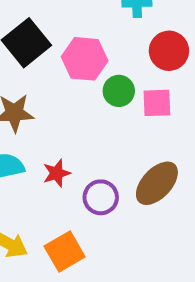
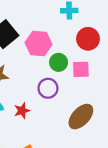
purple circle: (101, 197) -> (48, 88), moved

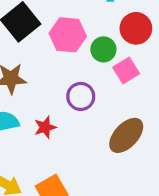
green circle: (59, 62) -> (103, 49), moved
pink square: (81, 69) -> (126, 71), turned -30

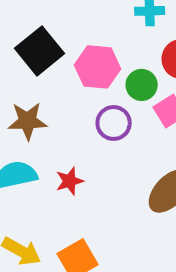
purple circle: (81, 96) -> (114, 123), moved

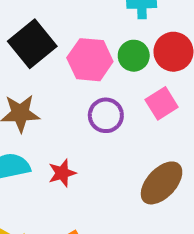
green circle: (142, 85) -> (134, 56), moved

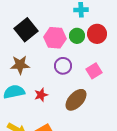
pink square: (162, 103) -> (94, 71), moved
brown ellipse: (162, 183) -> (76, 100), moved

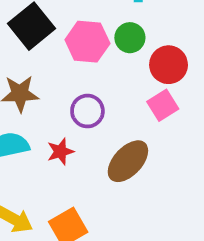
red circle: (97, 34) -> (169, 65), moved
purple circle: (63, 66) -> (87, 111), moved

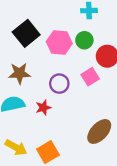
pink square: (163, 105) -> (90, 77), moved
brown ellipse: (128, 161) -> (99, 131), moved

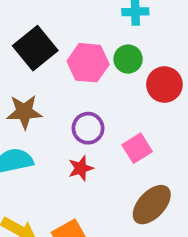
pink square: (90, 77) -> (137, 148), moved
red star: (43, 108) -> (81, 168), moved

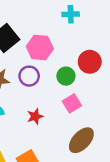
green circle: (128, 59) -> (66, 76), moved
purple circle: (88, 128) -> (29, 76), moved

